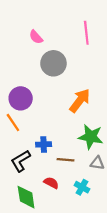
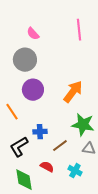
gray circle: (53, 63) -> (25, 60), moved
purple circle: (21, 98) -> (33, 90), moved
brown line: (66, 160) -> (60, 146), turned -42

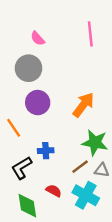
brown line: (60, 146) -> (80, 167), moved
cyan cross: (75, 171) -> (86, 195), size x1.6

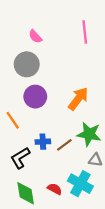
brown line: (80, 167) -> (64, 145), moved
red semicircle: (54, 191) -> (55, 189), moved

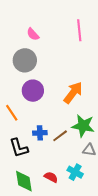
black L-shape: (20, 158) -> (19, 148), turned -75
cyan cross: (80, 184) -> (75, 172), size x0.7

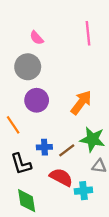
cyan cross: (75, 172) -> (83, 191), turned -35
red semicircle: (51, 177) -> (61, 177), moved, size x1.5

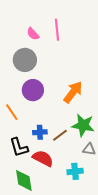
pink line: (88, 33) -> (57, 30), moved
red semicircle: (61, 177) -> (43, 158), moved

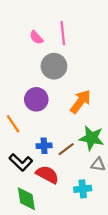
gray circle: (25, 60) -> (54, 66), moved
black L-shape: (19, 147) -> (21, 162), turned -30

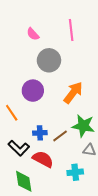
pink line: (63, 33) -> (71, 30), moved

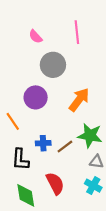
black L-shape: (19, 148) -> (20, 159), turned 50
red semicircle: (43, 159) -> (55, 183), moved, turned 35
cyan cross: (75, 172) -> (93, 186), moved, turned 35

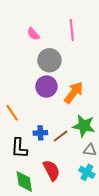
purple circle: (36, 97) -> (46, 87), moved

